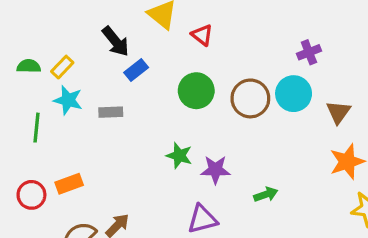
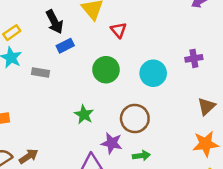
cyan circle: (294, 94) -> (153, 73), moved
brown circle: (250, 98) -> (135, 118), moved
purple star: (215, 170) -> (112, 143), moved

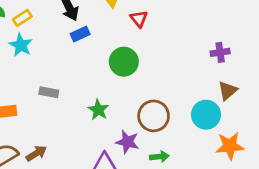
gray rectangle: (40, 73) -> (49, 92), moved
cyan circle: (153, 73) -> (206, 115), moved
brown triangle: (207, 106) -> (228, 91), moved

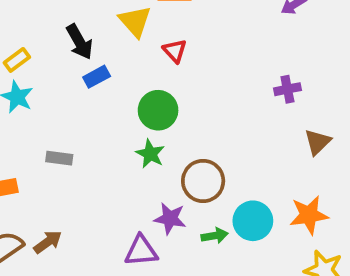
brown triangle: (228, 91) -> (318, 142), moved
green star: (98, 110) -> (150, 154), moved
cyan circle: (206, 115) -> (253, 221), moved

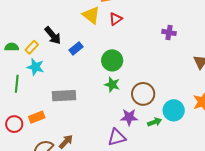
black arrow: (80, 42) -> (53, 35), moved
red triangle: (175, 51) -> (116, 19), moved, turned 48
purple cross: (287, 89) -> (169, 32), moved, turned 32
gray rectangle: (59, 158) -> (64, 96), size x1.6

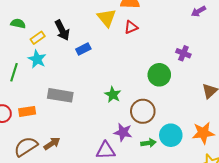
green semicircle: (12, 47) -> (18, 24), moved
green circle: (112, 60) -> (159, 75), moved

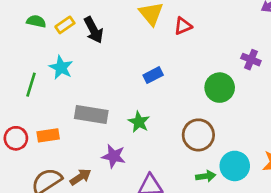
yellow rectangle: (38, 38) -> (65, 25), moved
blue rectangle: (83, 49) -> (153, 75), moved
green star: (113, 95) -> (139, 122), moved
purple star: (123, 132) -> (114, 156), moved

